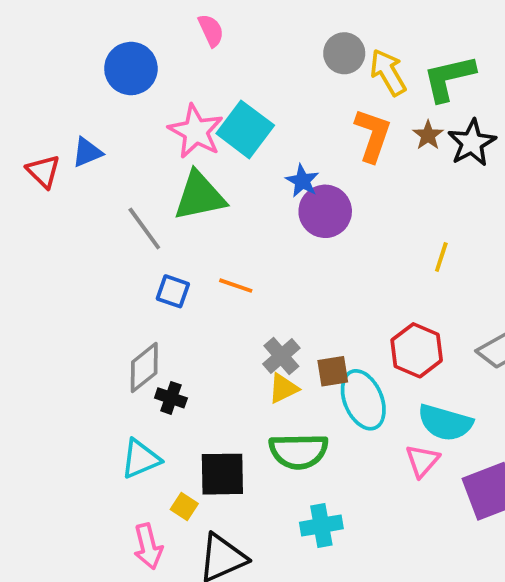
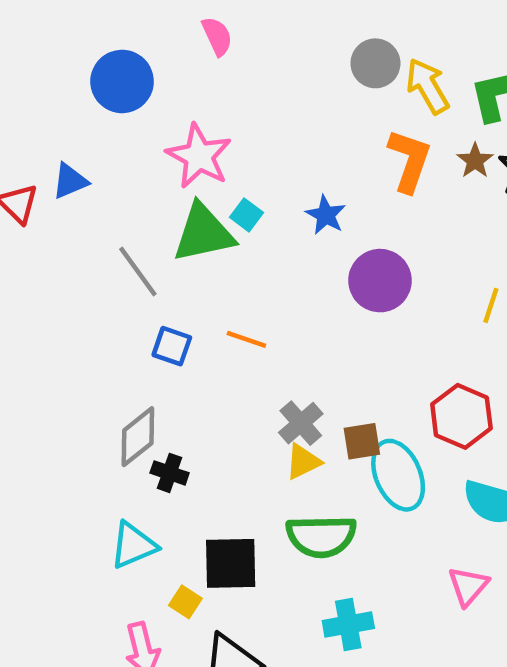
cyan square: (245, 129) -> (246, 215), moved, size x0.5
purple circle: (325, 211) -> (380, 281), moved
pink triangle: (422, 461) -> (468, 586), moved

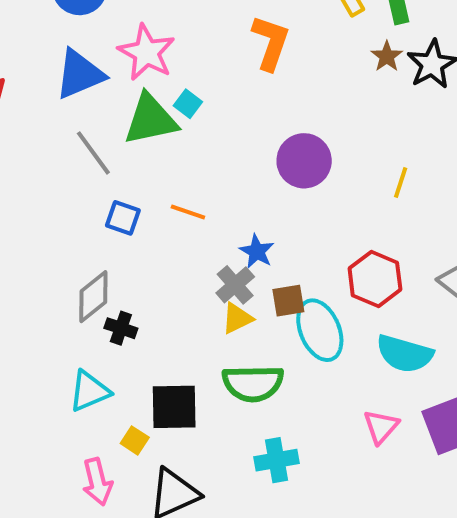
orange L-shape: (409, 161) -> (271, 43), moved
blue triangle: (70, 181) -> (80, 74), moved, size x1.6
blue star: (326, 215) -> (257, 251), moved

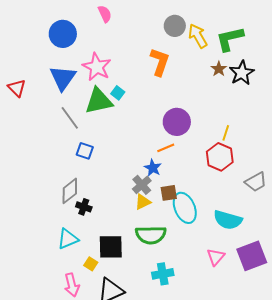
blue triangle: (80, 74) -> (63, 78), turned -32
orange line: (188, 212) -> (166, 148), moved, turned -42
red hexagon: (375, 279) -> (220, 157), moved

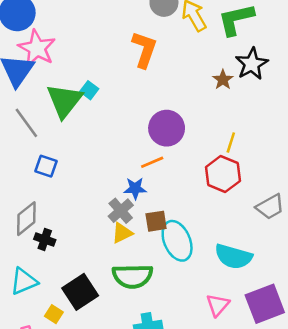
pink star: (97, 67) -> (37, 48), moved
brown star: (219, 69) -> (223, 80), moved
green triangle: (99, 101) -> (64, 101), turned -40
blue star: (153, 168) -> (135, 188), turned -30
black square: (111, 247) -> (80, 292), turned -32

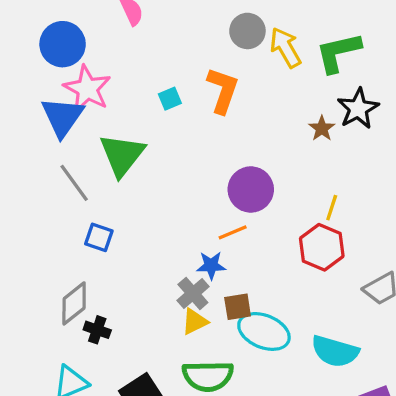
cyan square: (89, 90) -> (170, 99), moved, turned 30
cyan ellipse: (177, 241) -> (264, 331), turned -45

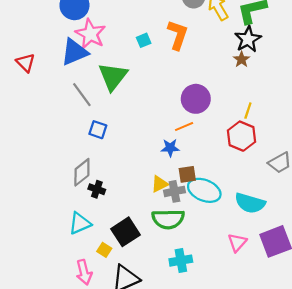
black star: (358, 109) -> (248, 39), moved
blue triangle: (63, 117) -> (74, 52), turned 32
gray cross: (193, 294) -> (174, 191), moved, turned 30

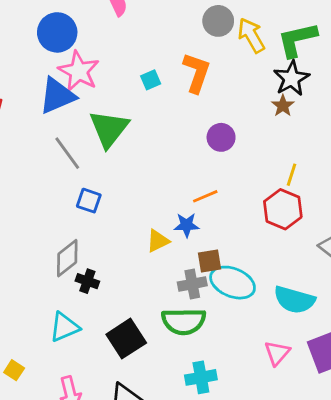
purple circle: (196, 99) -> (221, 137), moved, size x0.7
yellow triangle: (160, 184) -> (158, 241), moved
yellow square: (104, 250) -> (14, 370), moved

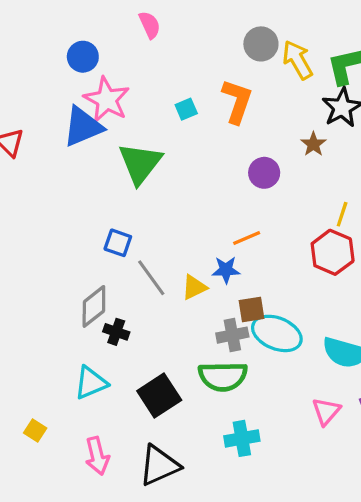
blue circle: (57, 32) -> (83, 57), size x0.7
brown star: (283, 106) -> (313, 144), moved
gray line: (67, 153) -> (151, 278), moved

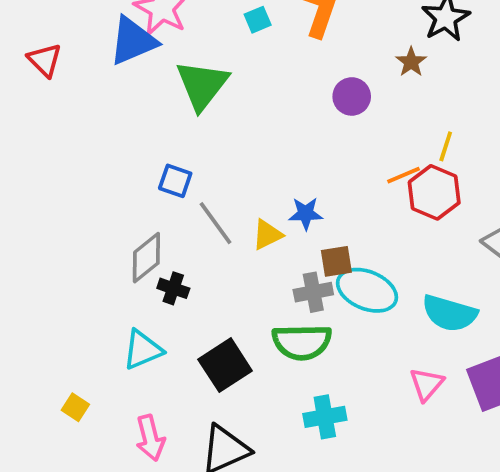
orange line: (247, 238) -> (403, 175), moved

